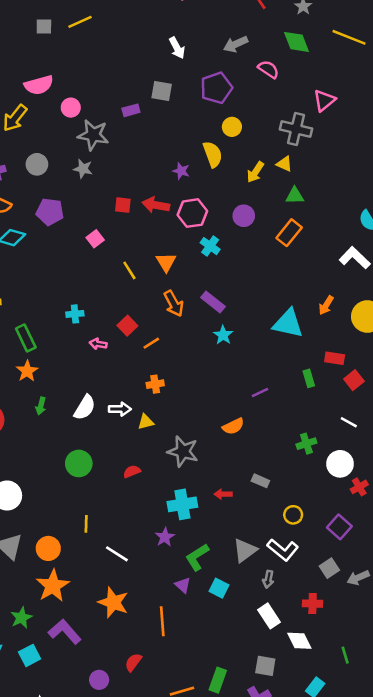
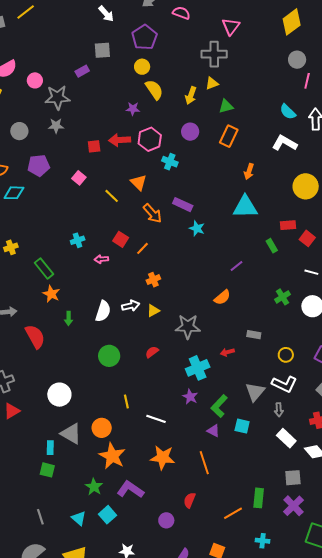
yellow circle: (232, 127) -> (142, 67), moved
yellow triangle: (284, 164) -> (212, 83), turned -32
orange arrow: (326, 305) -> (249, 171), moved

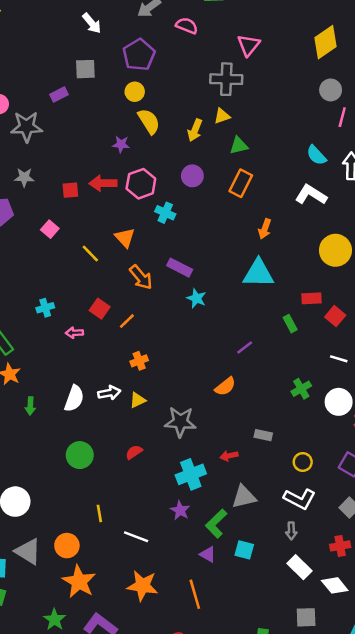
gray star: (56, 126) -> (24, 177), moved
gray triangle: (255, 392) -> (244, 497), moved, turned 35

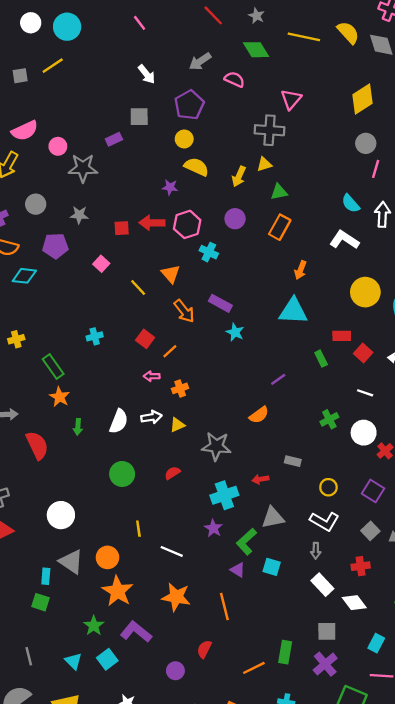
yellow semicircle: (149, 121) -> (196, 167), turned -35
pink arrow: (74, 333) -> (152, 376), moved

